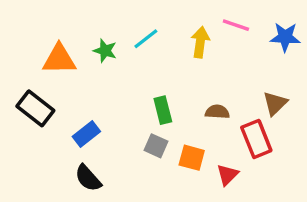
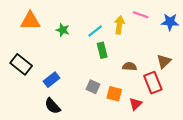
cyan line: (146, 39) -> (95, 31), moved
orange triangle: (59, 59) -> (30, 21), moved
green rectangle: (163, 110) -> (102, 50), moved

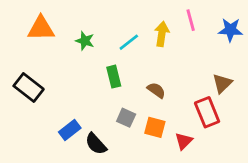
pink line: (141, 15) -> (191, 20), turned 56
green rectangle: (102, 50) -> (114, 77), moved
brown semicircle: (129, 66) -> (156, 90), moved, turned 32
blue rectangle: (52, 80) -> (70, 130), moved
black semicircle: (53, 106) -> (96, 144), moved

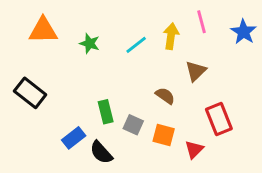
blue star: (230, 30) -> (244, 32), turned 30
green rectangle: (114, 77) -> (106, 112), moved
brown triangle: (222, 83) -> (196, 71), moved

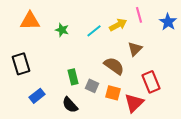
yellow arrow: (171, 36) -> (118, 25), turned 54
black rectangle: (30, 93) -> (21, 64), turned 35
brown semicircle: (165, 96) -> (114, 66), size x1.5
blue rectangle: (74, 138) -> (37, 96), moved
red triangle: (194, 149) -> (134, 103), size x1.5

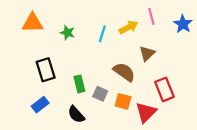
cyan line: (94, 31) -> (102, 34), turned -35
black rectangle: (21, 64) -> (46, 70), moved

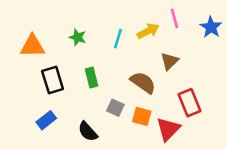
orange triangle: (33, 23) -> (32, 46), moved
green rectangle: (79, 84) -> (92, 77), moved

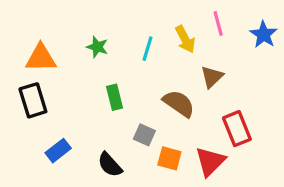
yellow arrow: (148, 31) -> (185, 39), turned 90
black rectangle: (53, 80) -> (33, 100), moved
orange square: (142, 116) -> (169, 158), moved

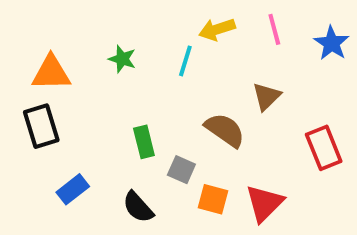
yellow arrow: (185, 39) -> (217, 29), moved, turned 100
green rectangle: (115, 97) -> (144, 142), moved
red rectangle: (237, 129) -> (324, 148), moved

